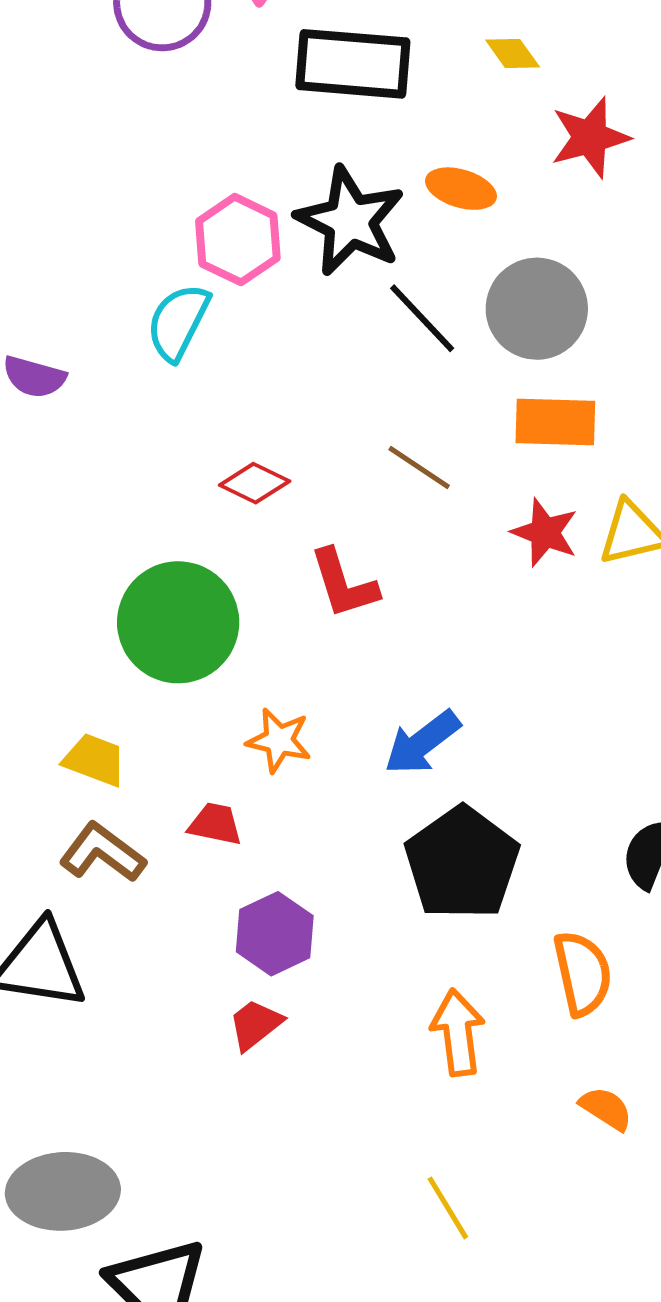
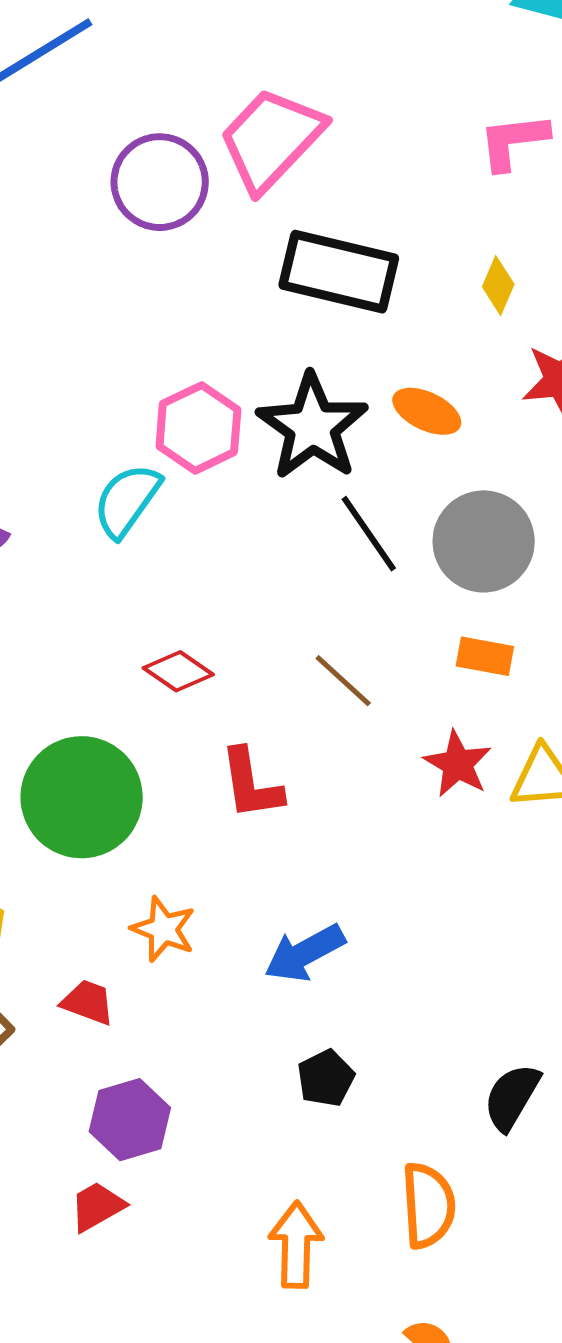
yellow diamond: (513, 53) -> (498, 285), turned 50
orange rectangle: (555, 422) -> (485, 656), size x0.7
black pentagon: (462, 863) -> (326, 1078), size x0.5

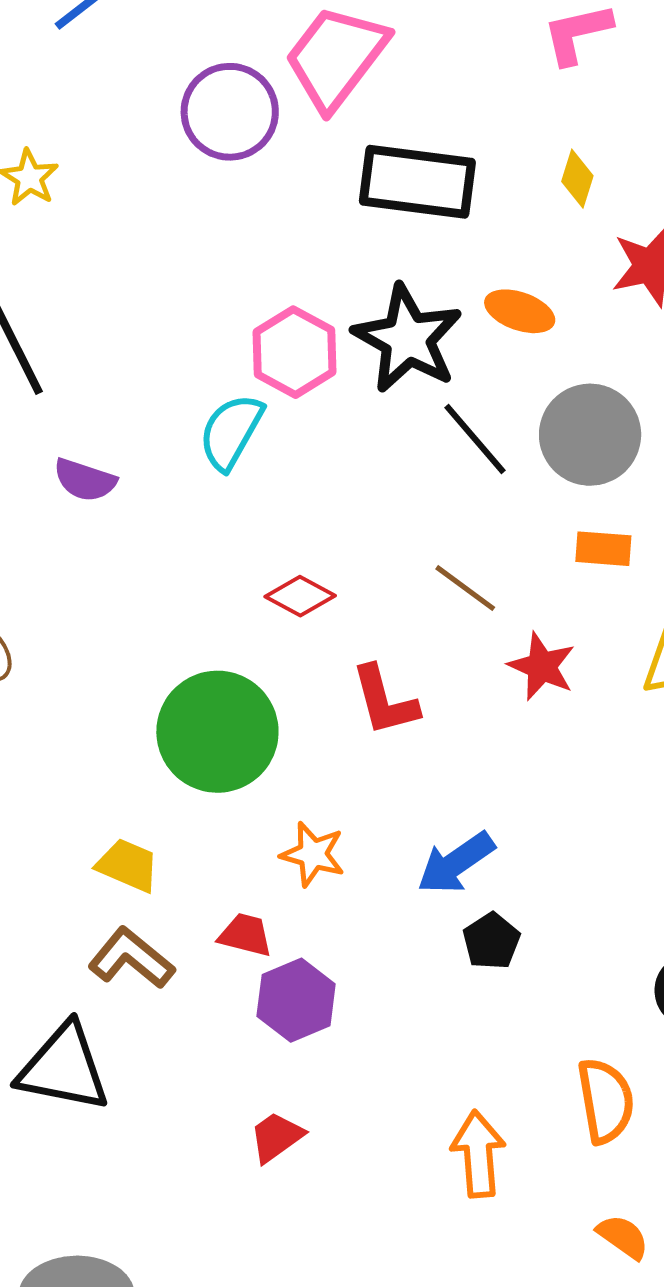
red star: (458, 764) -> (542, 666), moved
black pentagon: (326, 1078) -> (491, 941), moved
purple hexagon: (130, 1120) -> (296, 1000), moved

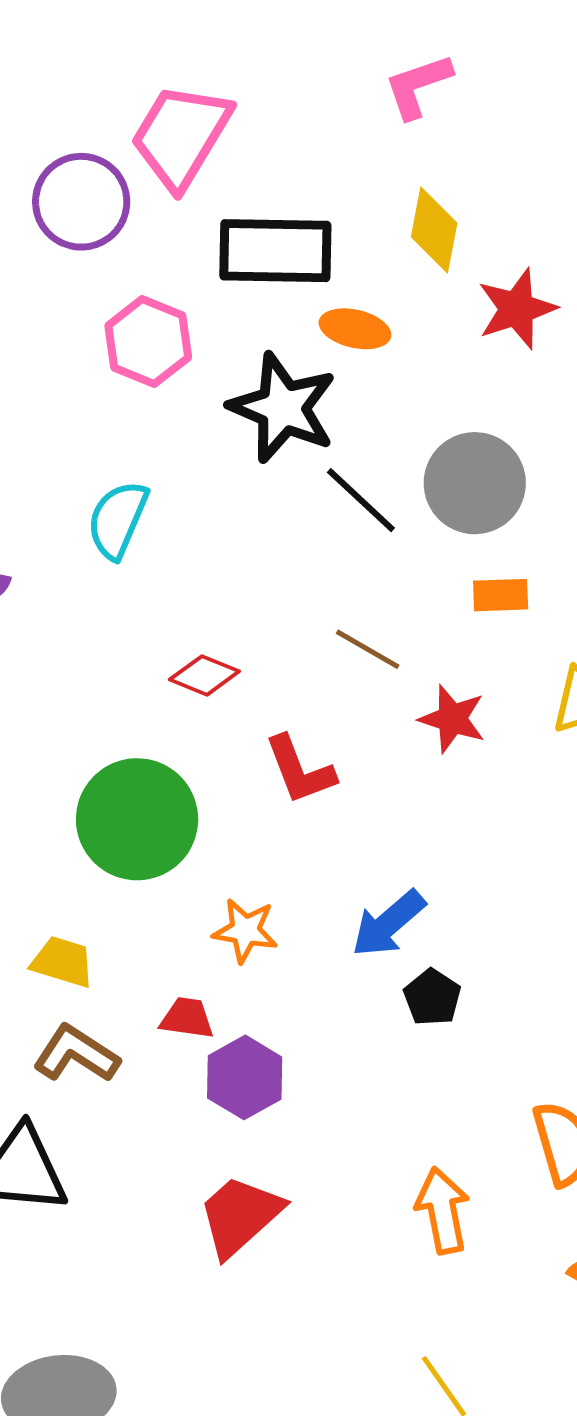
yellow diamond: (577, 179) -> (434, 230), size x1.5
orange ellipse: (520, 311) -> (355, 329), moved
pink hexagon: (294, 352) -> (148, 342), moved
red trapezoid: (276, 1137) -> (240, 1216), size x1.6

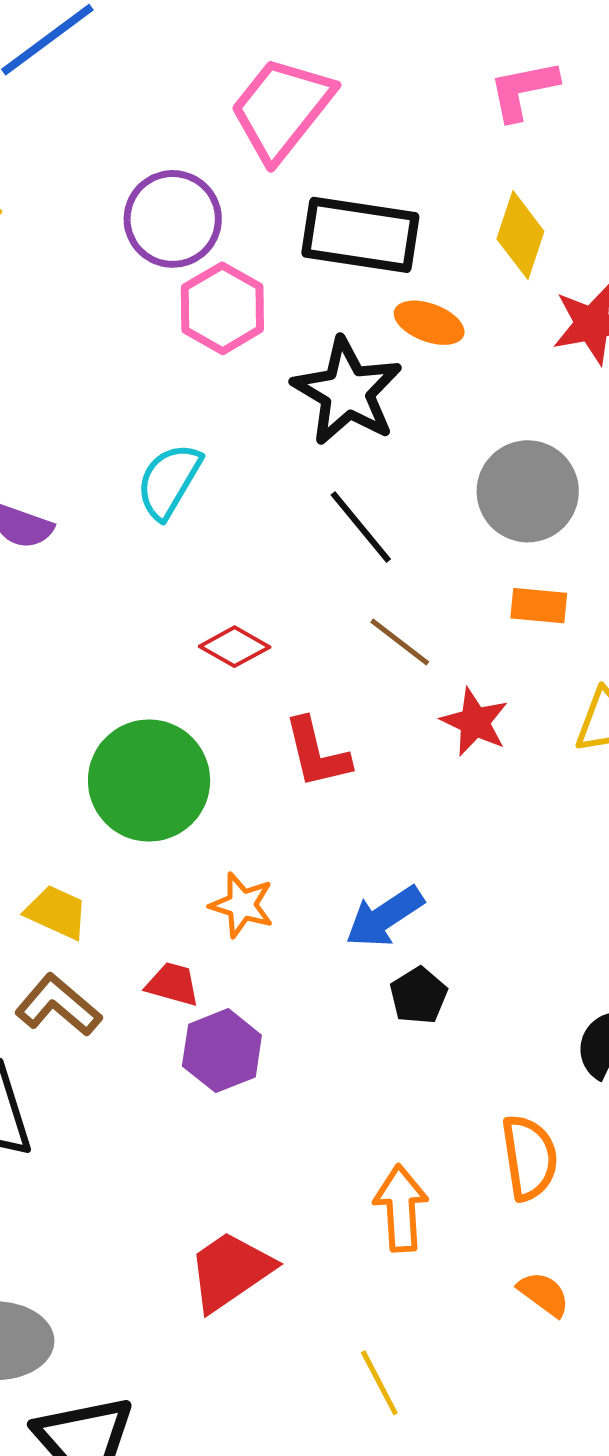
purple circle: (81, 202) -> (173, 219), moved
black line: (361, 500) -> (361, 527), moved
red trapezoid: (240, 1216) -> (230, 1271), moved

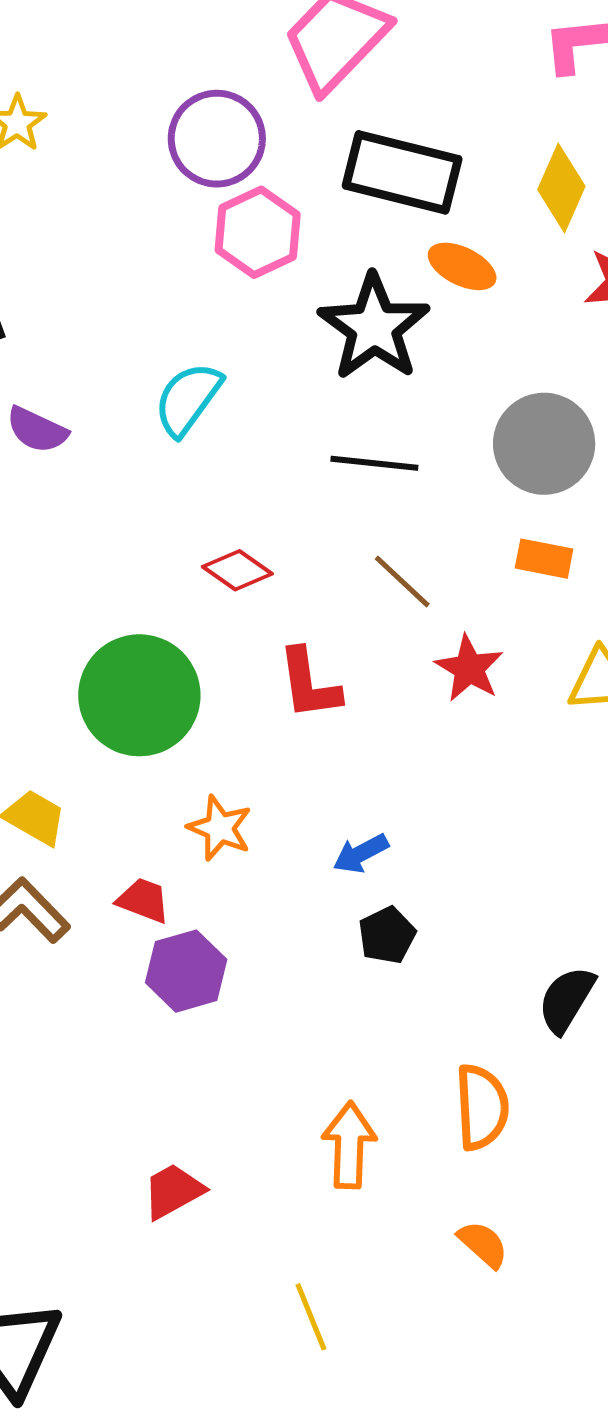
black line: (361, 527) -> (374, 463), turned -50
blue arrow: (385, 917) -> (361, 853), size x0.7
red trapezoid: (230, 1271) -> (173, 1191), size x0.7

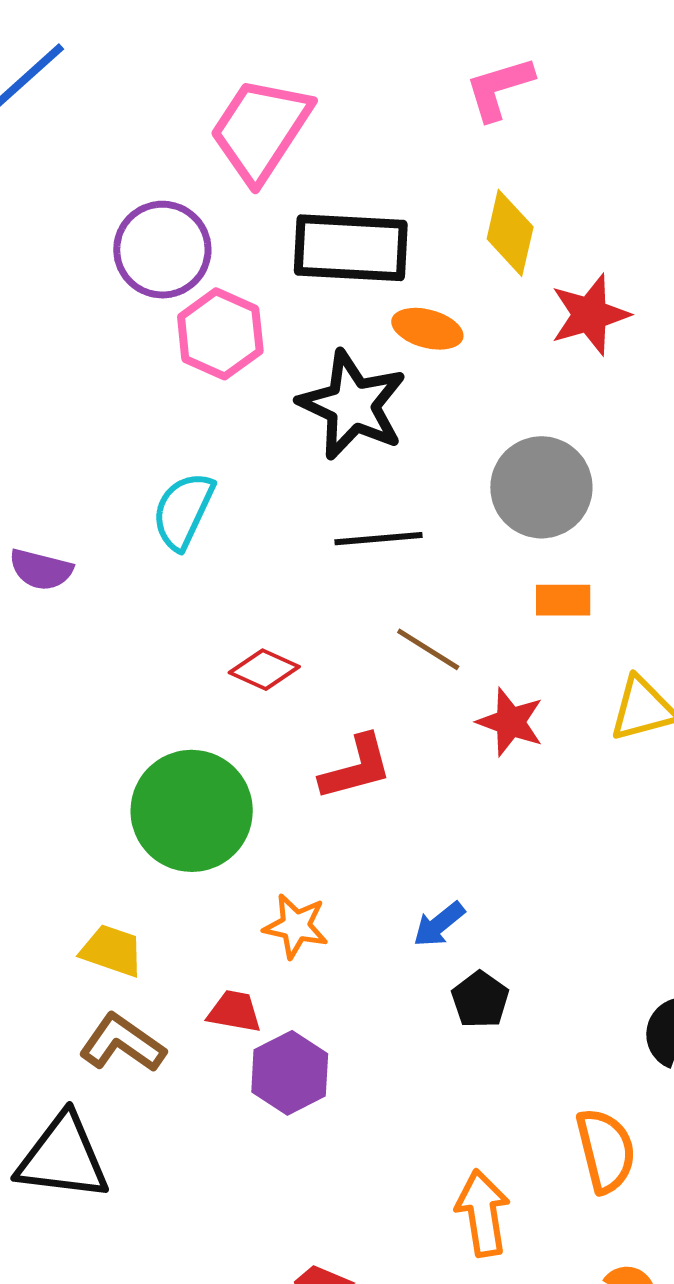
red L-shape: (309, 684) -> (356, 768), turned -86

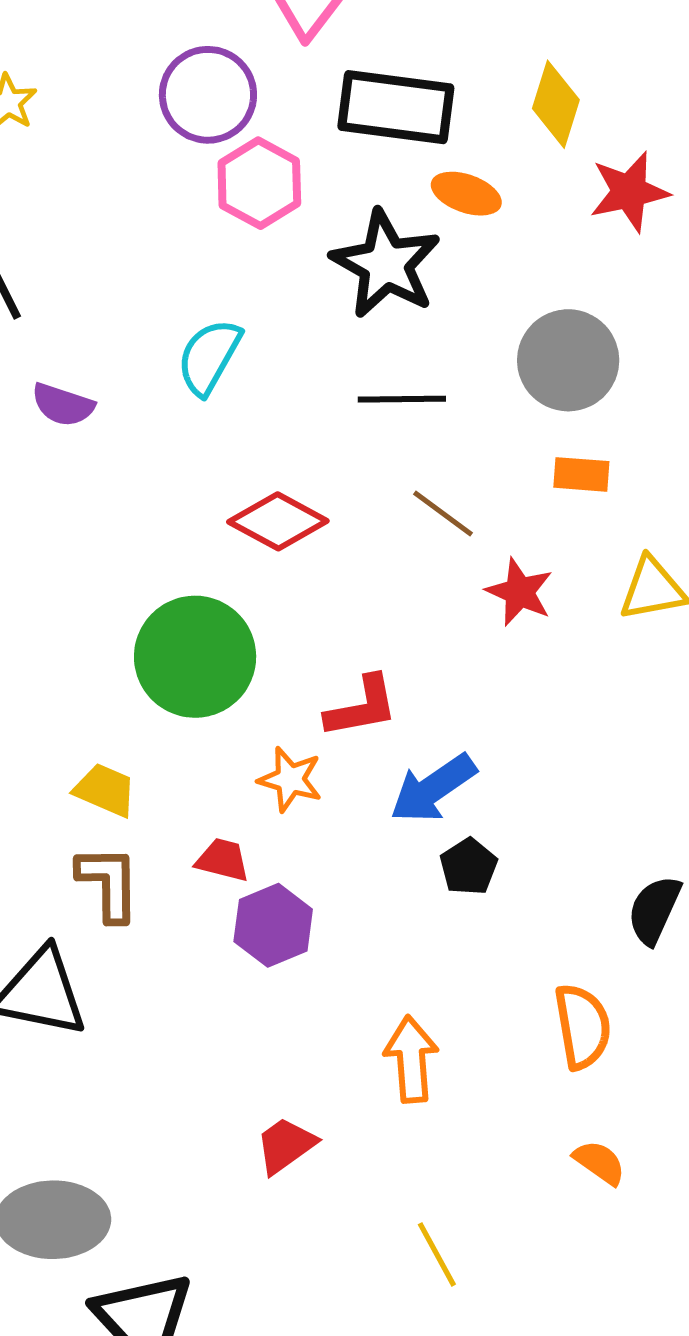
red diamond: (264, 670) -> (278, 521), size x1.4
red L-shape: (356, 768) -> (362, 707), moved
blue arrow: (439, 924) -> (433, 788), size x1.6
brown L-shape: (122, 1043) -> (108, 883), turned 50
orange arrow: (483, 1213) -> (411, 1059), moved

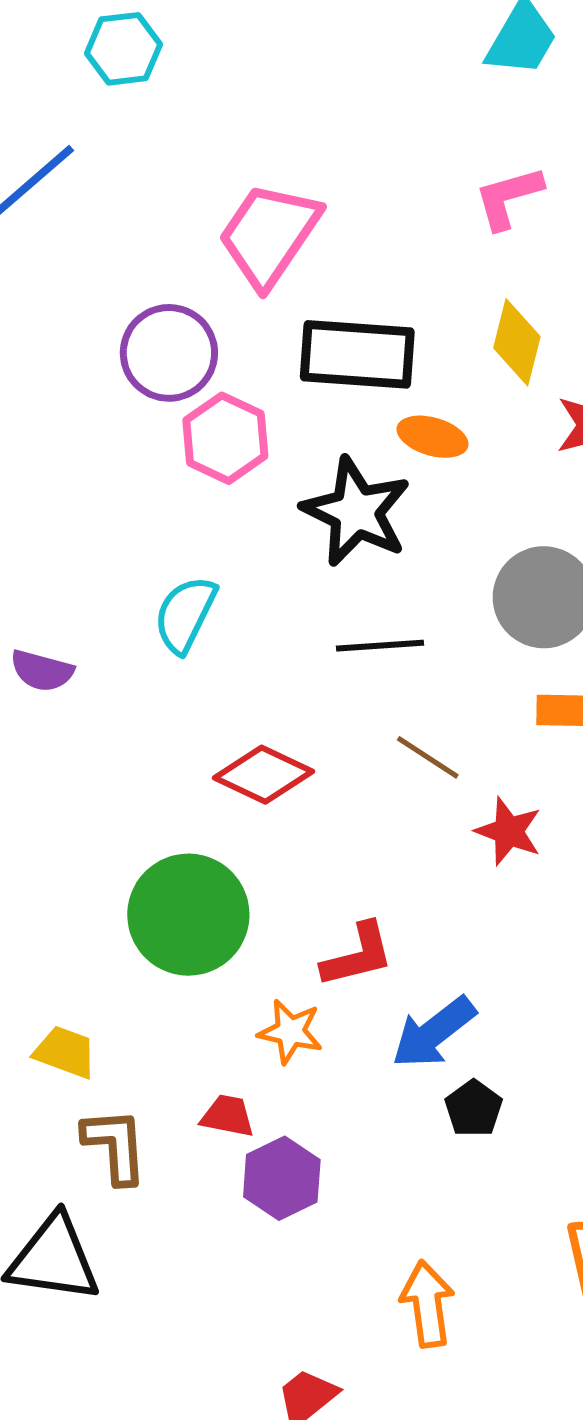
yellow trapezoid: (105, 790) -> (65, 1052), moved

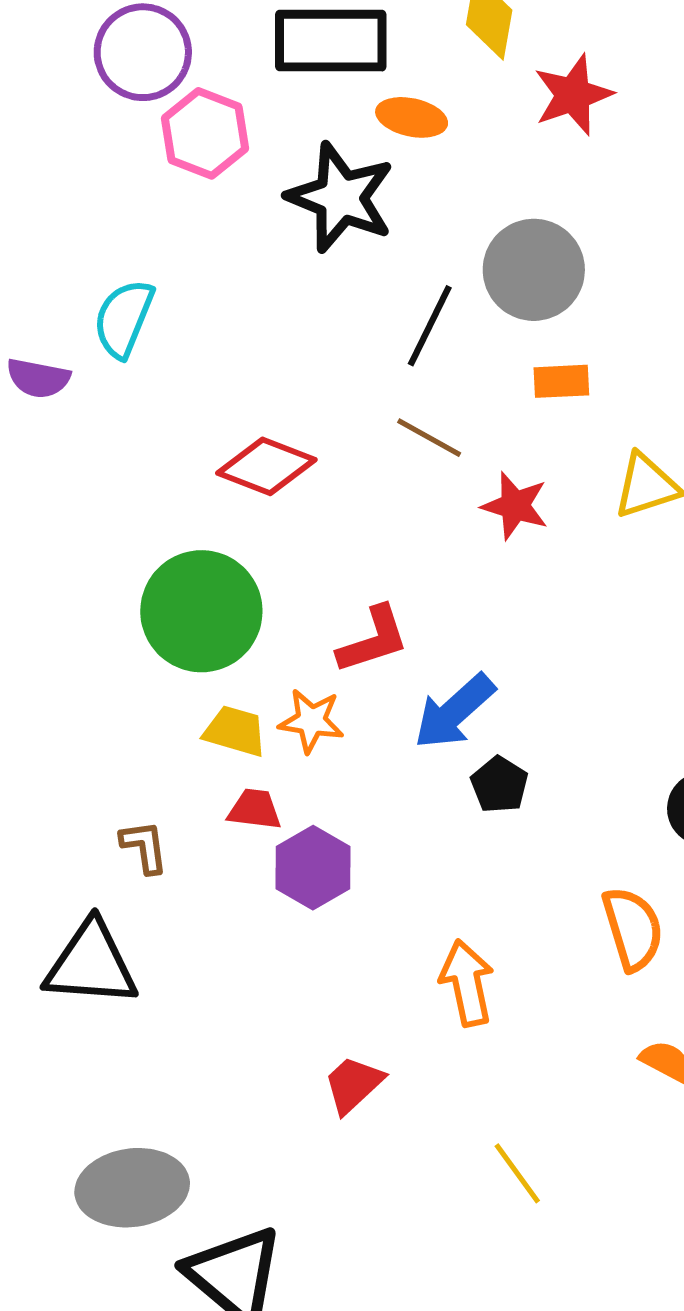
cyan semicircle: (185, 614) -> (124, 318), moved
black line: (380, 646) -> (430, 326), moved, turned -56
yellow trapezoid: (65, 1052) -> (235, 731), moved
brown L-shape: (115, 1146) -> (144, 847), size x0.7

